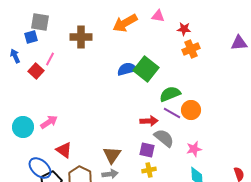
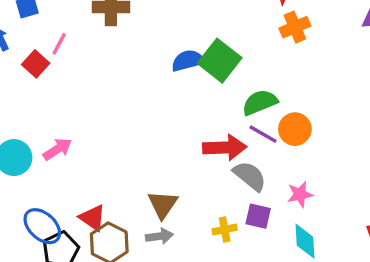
red arrow: (149, 121) -> (225, 148), size x1.4
red triangle: (64, 150) -> (92, 218), moved
purple square: (147, 150) -> (258, 216), moved

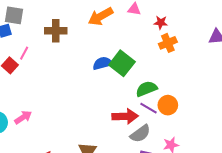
gray semicircle: (250, 176) -> (140, 134), turned 105

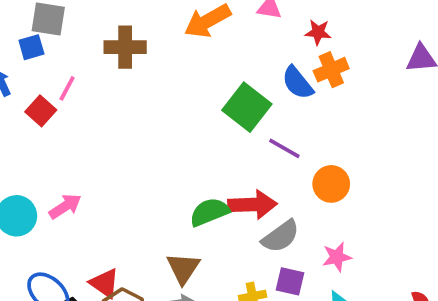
blue semicircle: (103, 63) -> (297, 83), moved, turned -114
green semicircle: (146, 89) -> (209, 212), moved
purple line: (148, 108) -> (284, 148), moved

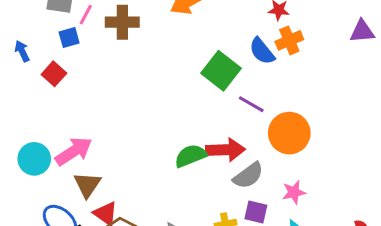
blue square: (31, 47) -> (69, 37), moved
pink line: (67, 88) -> (86, 15), moved
orange circle: (331, 184) -> (289, 133), size x1.4
pink arrow: (65, 206) -> (74, 151), size x1.4
brown triangle: (183, 268) -> (87, 185), moved

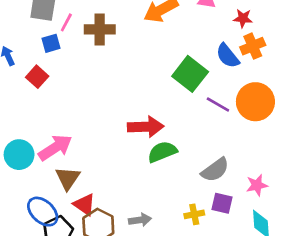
orange circle: (289, 133) -> (255, 102), moved
red arrow: (225, 150) -> (146, 127), moved

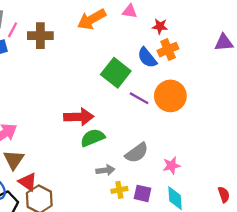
purple square: (222, 203) -> (143, 193), moved
gray arrow: (140, 220) -> (105, 170), moved

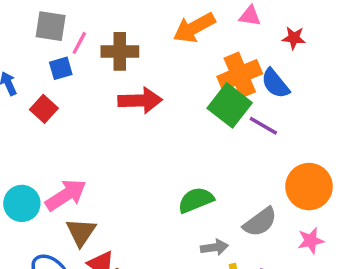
orange cross: (168, 50) -> (240, 75), moved, size x1.4
orange circle: (170, 96) -> (309, 187), moved
purple line: (139, 98) -> (263, 126), moved
red arrow: (79, 117) -> (140, 100), moved

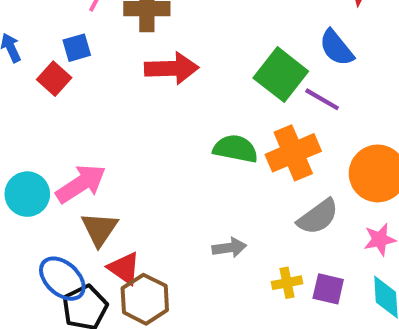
blue square: (61, 68) -> (77, 48), moved
orange cross: (240, 75) -> (293, 153), moved
green semicircle: (196, 200) -> (235, 149), moved, turned 33
gray arrow: (214, 247) -> (229, 248), moved

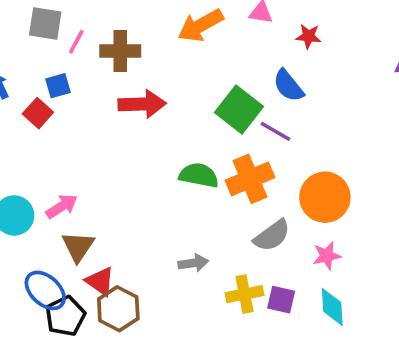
pink arrow: (81, 184) -> (62, 206), size x0.7
yellow cross: (287, 283) -> (244, 294), size x1.4

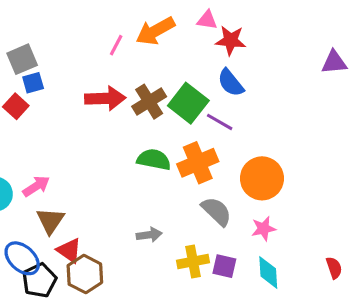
gray square: (45, 24) -> (22, 59), moved, turned -32
red star: (308, 36) -> (231, 40), moved, size x1.4
pink line: (76, 42) -> (116, 45), moved
brown cross: (120, 51) -> (149, 102), moved, turned -32
gray semicircle: (272, 236) -> (217, 211), turned -100

